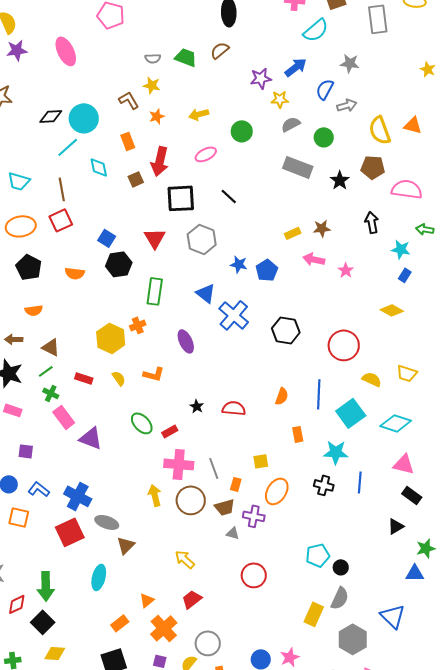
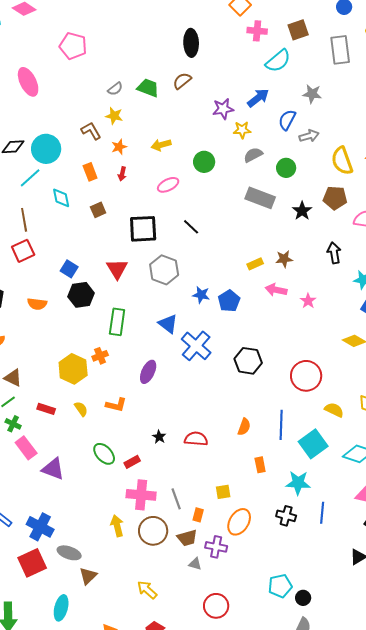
gray semicircle: (153, 58) -> (115, 89), turned -35
red arrow: (160, 161) -> (122, 174), moved, size x0.5
purple ellipse: (186, 341) -> (148, 372), turned 50

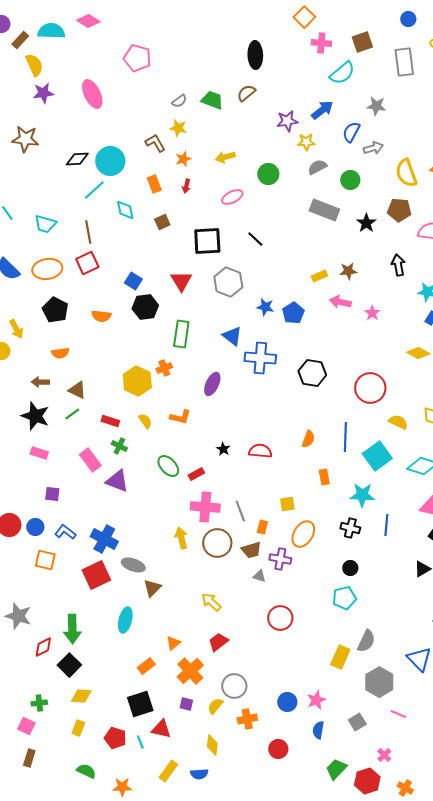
blue cross: (196, 346) -> (260, 358), turned -36
green cross: (13, 424) -> (119, 446), moved
black circle: (303, 598) -> (350, 568), moved

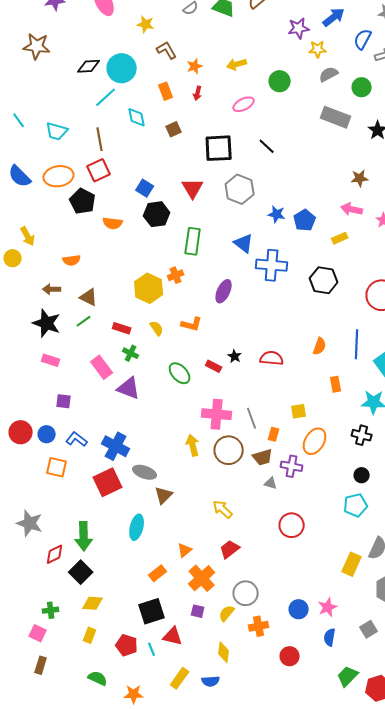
yellow star: (178, 128) -> (146, 24), moved
yellow rectangle: (319, 276) -> (340, 238), moved
black pentagon: (55, 310) -> (83, 201), moved
red rectangle: (196, 474) -> (214, 366), moved, turned 56

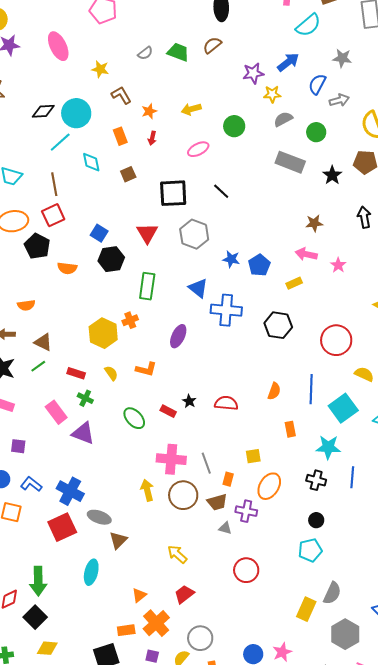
orange rectangle: (158, 573) -> (126, 630), moved, turned 30

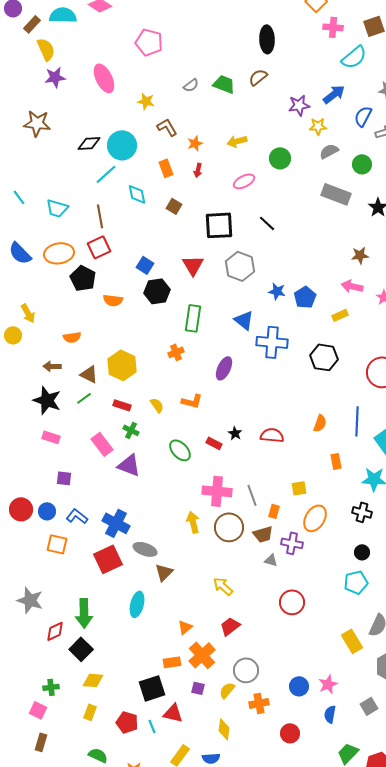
brown square: (128, 174) -> (174, 206), turned -35
yellow hexagon: (103, 333) -> (122, 365), moved
yellow rectangle: (306, 609) -> (352, 641), turned -55

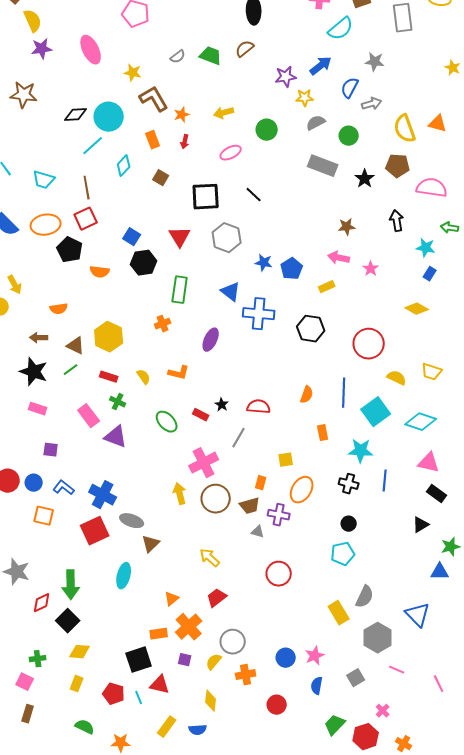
brown L-shape: (167, 127) -> (154, 99), size x1.4
cyan diamond: (137, 194) -> (124, 166), turned 55
pink cross: (217, 491) -> (204, 463), turned -32
gray line: (252, 495) -> (239, 438), moved, turned 50

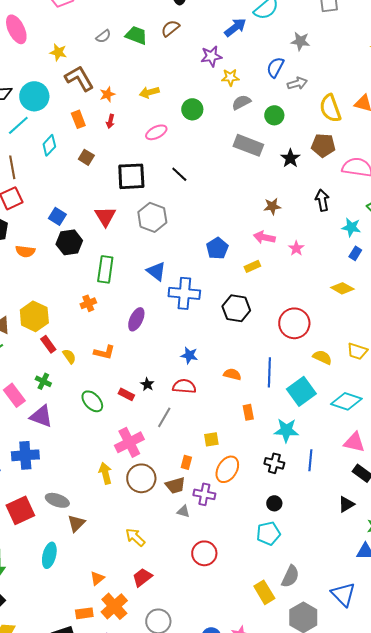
blue arrow: (321, 66) -> (235, 27), moved
blue star: (264, 263) -> (189, 355), moved
red rectangle: (109, 377) -> (48, 344), moved, turned 36
orange semicircle: (307, 395) -> (232, 374), turned -96
blue cross: (103, 495) -> (25, 455), moved, turned -32

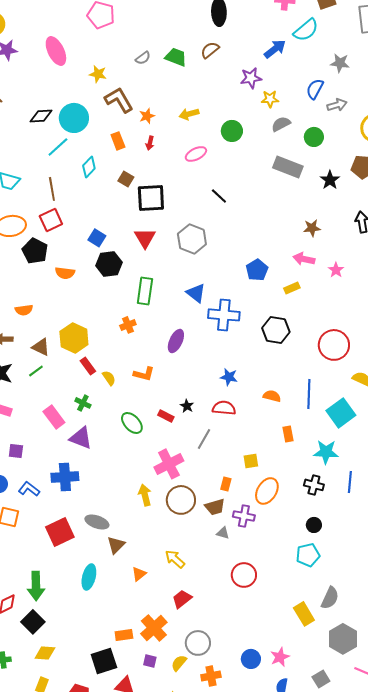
black square: (131, 176) -> (151, 198), moved
orange triangle: (97, 578) -> (139, 574), moved

